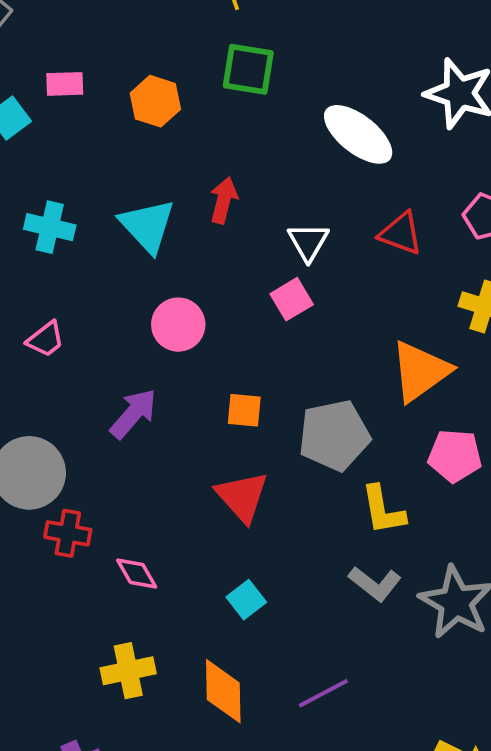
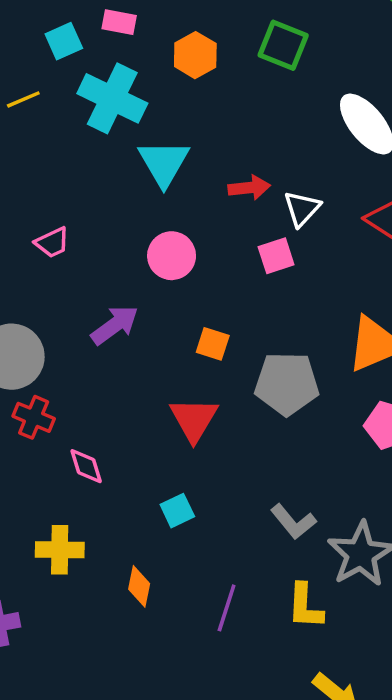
red arrow: (224, 200) -> (249, 188), moved, turned 57
cyan cross: (50, 227) -> (112, 98), moved, size x1.5
yellow L-shape: (383, 510) -> (305, 606), moved
orange diamond: (223, 691) -> (139, 586), size x0.7
purple line: (323, 693) -> (227, 608), turned -57

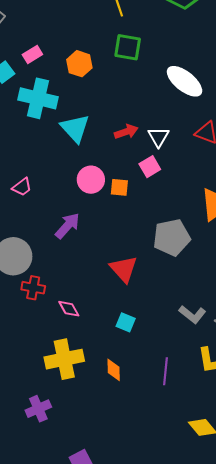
pink rectangle: (119, 22) -> (32, 55), turned -30
orange square: (213, 344) -> (119, 187), moved
cyan square: (177, 511) -> (126, 322), turned -30
yellow cross: (60, 550) -> (64, 359), size x1.4

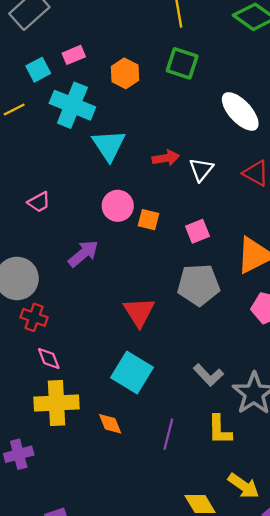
pink square: (150, 167) -> (198, 231), moved
pink diamond: (69, 309) -> (49, 358), moved
cyan square: (126, 322) -> (132, 372), size x1.8
orange diamond: (114, 370) -> (110, 424), turned -30

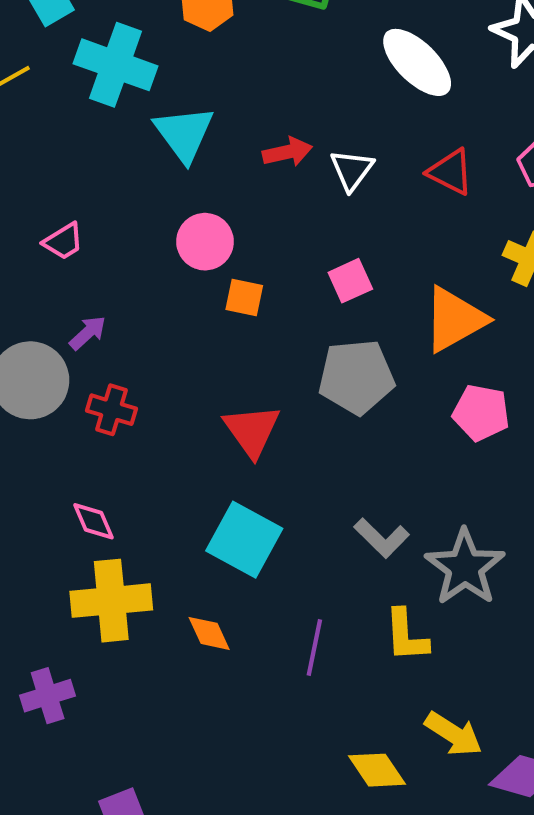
orange square: (148, 220) -> (244, 297), moved
purple arrow: (83, 254) -> (88, 333), moved, size x0.7
red cross: (34, 317) -> (111, 410), moved

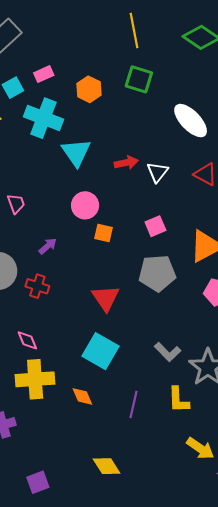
pink trapezoid: (63, 241) -> (16, 204), turned -80
purple arrow: (88, 333) -> (48, 246), moved
yellow diamond: (377, 770) -> (107, 466), moved

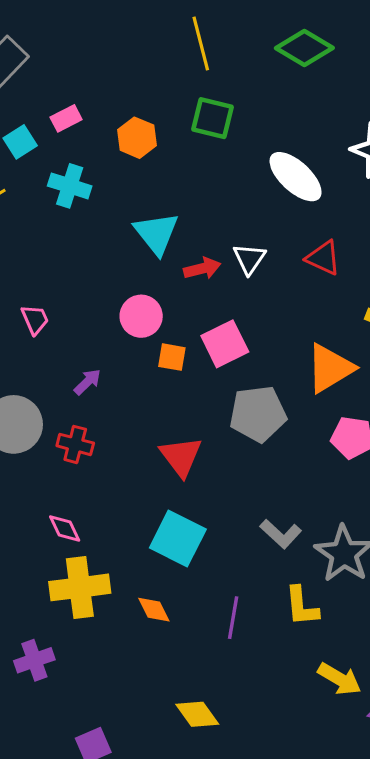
cyan cross: (43, 118) -> (70, 186), size x0.7
cyan triangle: (76, 153) -> (156, 233), moved
red arrow: (126, 163) -> (202, 268), moved
pink square: (155, 226) -> (225, 344), moved, size x1.4

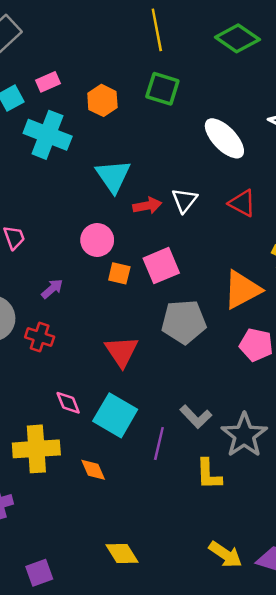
cyan cross: (70, 186) -> (48, 135), size x1.4
pink diamond: (65, 528) -> (68, 403), moved
purple line: (233, 618) -> (159, 444), moved
yellow arrow: (339, 679) -> (225, 555), moved

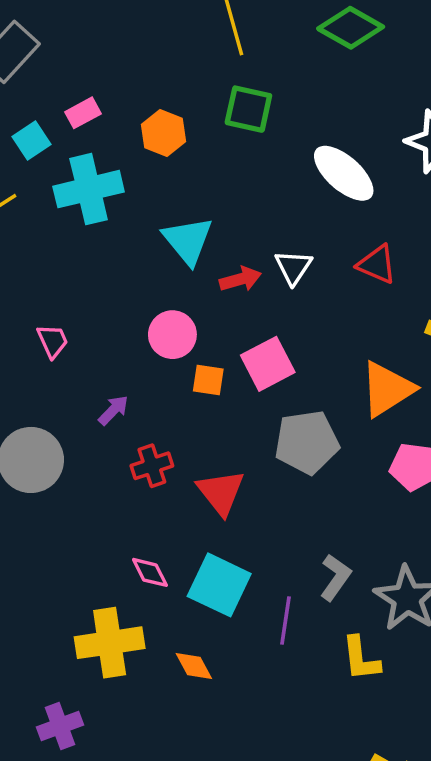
cyan cross: (48, 135) -> (89, 189), turned -30
red cross: (40, 337) -> (152, 466), moved, turned -32
gray L-shape: (196, 417) -> (335, 577), turned -96

